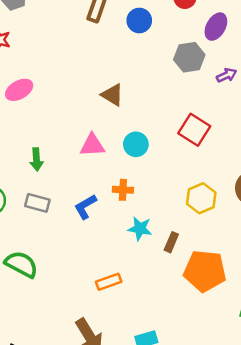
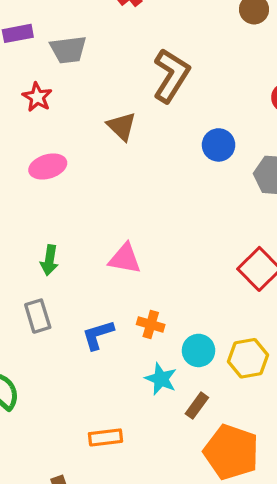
blue circle: (139, 20) -> (219, 145), moved
brown triangle: (112, 95) -> (122, 126), moved
cyan circle: (136, 144) -> (198, 350), moved
gray rectangle: (37, 203) -> (38, 316), turned 45

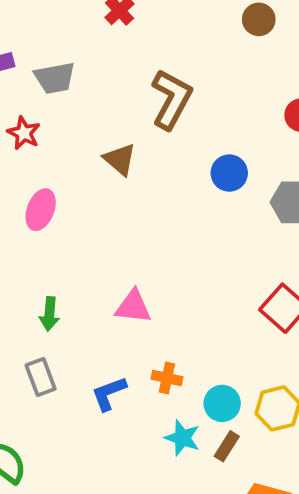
pink ellipse: (48, 167) -> (41, 210), turned -48
brown rectangle: (197, 406) -> (227, 446), moved

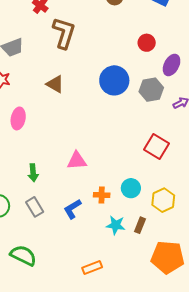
brown L-shape: (171, 99) -> (64, 33), moved
blue circle: (229, 173) -> (114, 80), size x1.5
cyan circle: (222, 403) -> (131, 188), moved

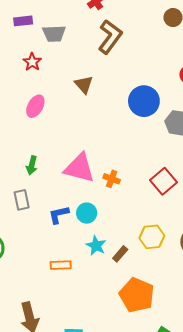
pink triangle: (77, 161) -> (79, 168), size x1.5
cyan circle: (131, 188) -> (87, 213), moved
orange cross: (102, 195) -> (112, 179), moved
orange rectangle: (92, 267) -> (61, 265), moved

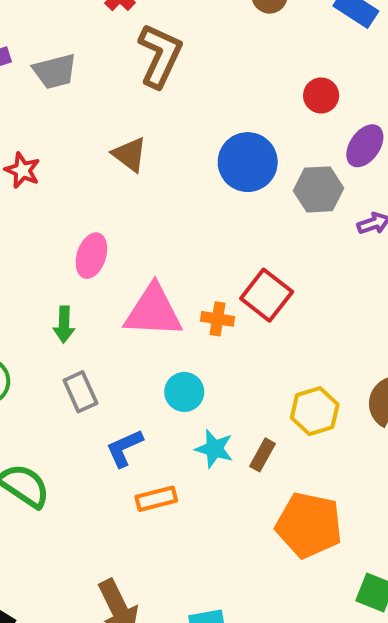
red star: (32, 62) -> (22, 170), moved
pink ellipse: (35, 106) -> (91, 256), moved
red square: (163, 181) -> (267, 295), moved
gray rectangle: (22, 200) -> (80, 392), moved
blue L-shape: (59, 215) -> (124, 448), moved

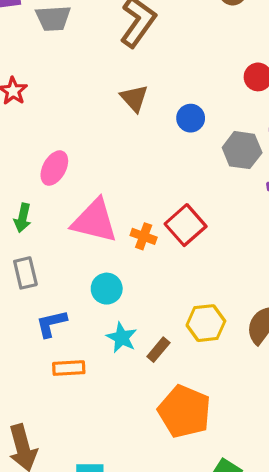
brown triangle: (130, 154) -> (134, 98), moved
blue circle: (248, 162) -> (191, 118), size x0.6

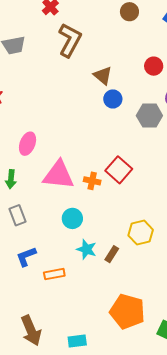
brown triangle: (134, 98) -> (103, 76), moved
blue L-shape: (51, 324) -> (26, 257), moved
orange pentagon: (184, 411) -> (127, 311), moved

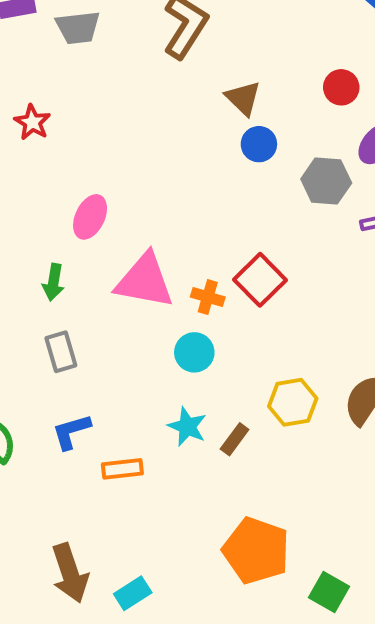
cyan circle: (72, 218) -> (194, 352), moved
cyan rectangle: (77, 341) -> (133, 593), moved, turned -30

